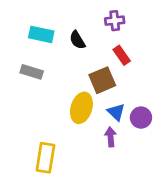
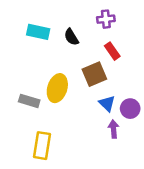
gray rectangle: (32, 72) -> (29, 101), moved
yellow ellipse: (81, 108) -> (57, 88), moved
purple arrow: (111, 137) -> (114, 129), moved

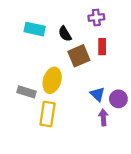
red rectangle: (112, 51) -> (102, 47), turned 35
brown square: (94, 74) -> (79, 56), moved
yellow rectangle: (42, 146) -> (47, 114), moved

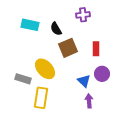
red rectangle: (102, 47) -> (96, 49), moved
yellow ellipse: (52, 80) -> (45, 69), turned -60
purple circle: (118, 99) -> (102, 74), moved

